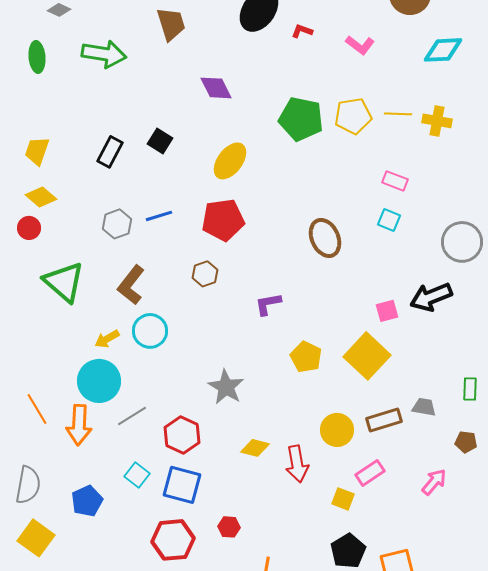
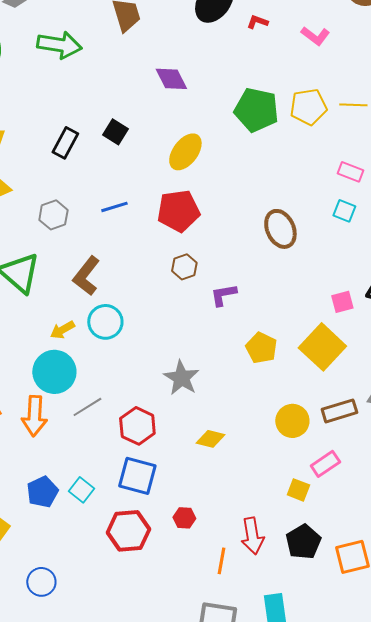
gray hexagon: (117, 224) -> (53, 215), moved
brown hexagon: (205, 274) -> (184, 267), moved
red arrow: (297, 464) -> (252, 536), moved
cyan square: (137, 475) -> (81, 490), moved

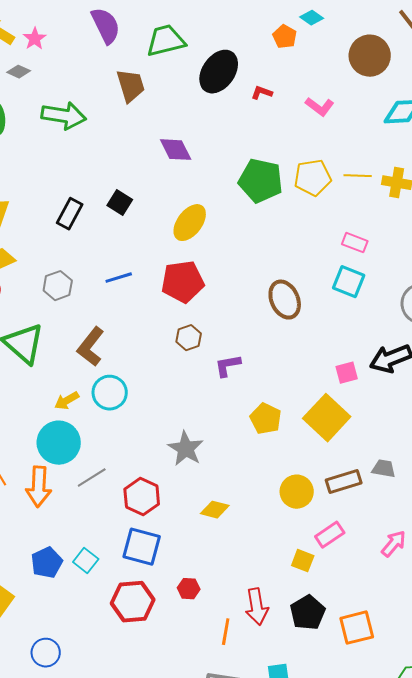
cyan square: (344, 211) -> (349, 282), size x1.4

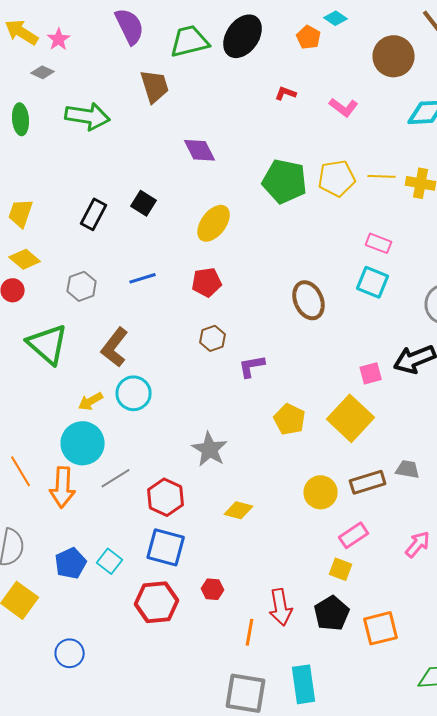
black ellipse: (219, 72) -> (243, 36), moved
red pentagon: (183, 282) -> (207, 282), size x0.7
yellow square: (303, 561) -> (341, 569), moved

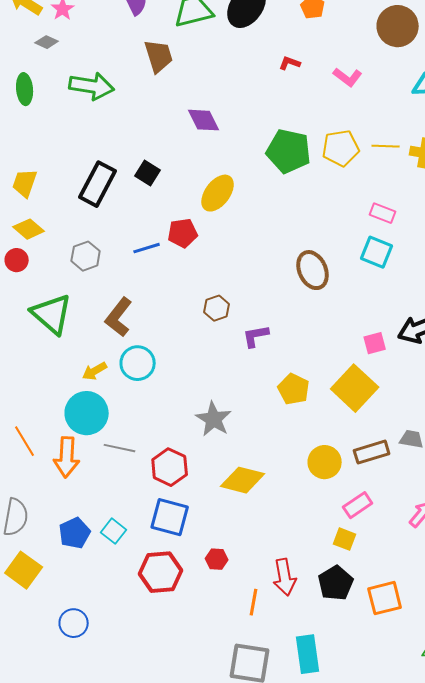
black rectangle: (94, 214) -> (98, 184), size x1.4
red pentagon: (207, 282) -> (183, 233), moved
gray line: (116, 478) -> (120, 448), turned 44
yellow diamond: (239, 510) -> (243, 480), size x1.5

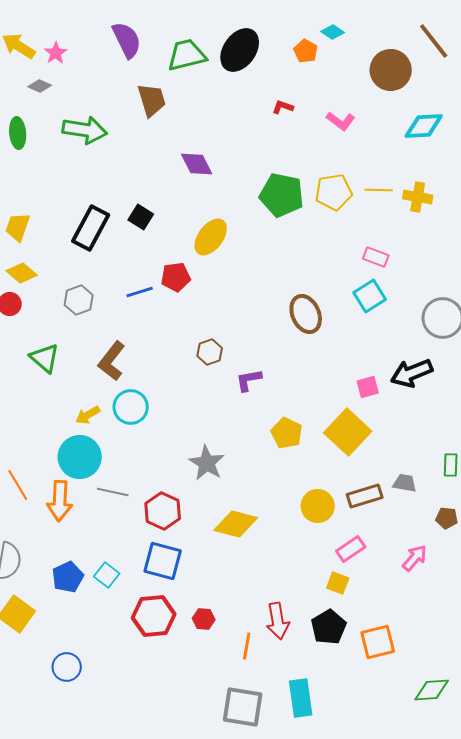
cyan square: (377, 252) -> (370, 296), turned 36
green triangle: (52, 314) -> (45, 358), size x0.7
red hexagon: (217, 559) -> (204, 619), moved

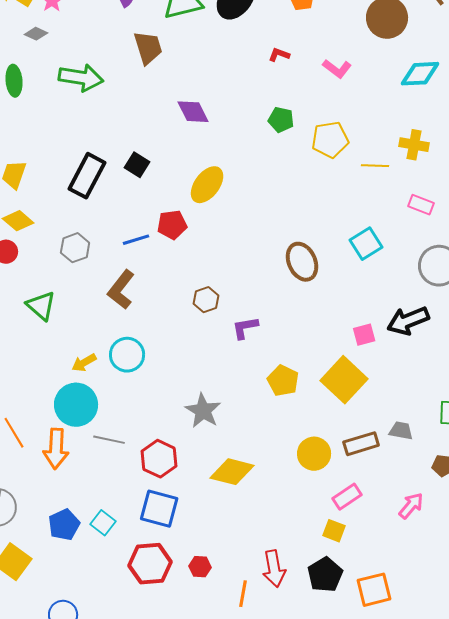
yellow line: (379, 190) -> (375, 166), moved
green pentagon: (282, 195) -> (281, 120), moved, size x0.6
pink rectangle: (376, 257) -> (421, 205), moved
brown L-shape: (112, 361) -> (121, 290), moved

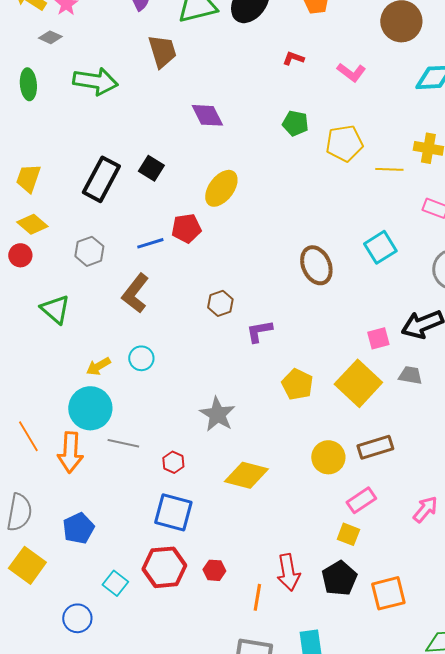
cyan circle: (127, 355) -> (141, 358), size x0.7
gray trapezoid: (401, 431) -> (410, 375), moved
red hexagon: (159, 459) -> (173, 462), size x0.6
cyan square: (103, 523) -> (115, 583), moved

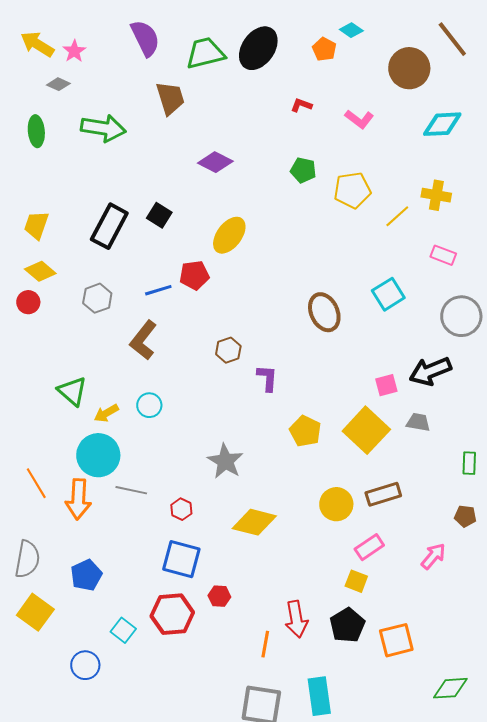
purple diamond: (207, 115) -> (215, 162), turned -36
yellow line: (389, 169) -> (397, 216), turned -44
green triangle: (55, 309) -> (72, 391), moved
purple L-shape: (259, 331) -> (267, 378), turned 104
red hexagon: (214, 570) -> (219, 596), moved

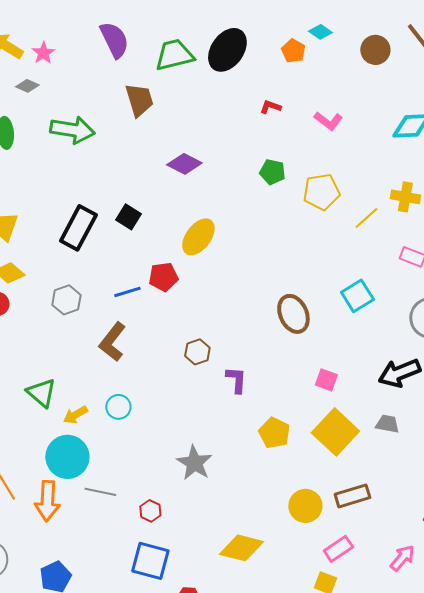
brown circle: (409, 68) -> (375, 50), moved, size x0.7
pink square: (386, 385) -> (326, 380), moved, turned 35
yellow diamond: (254, 522) -> (241, 548), moved

